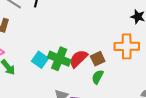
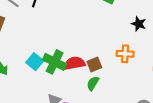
orange cross: (127, 46) -> (125, 54), size x0.7
red semicircle: (78, 59) -> (74, 63), turned 30

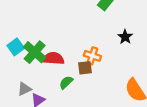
orange cross: (125, 54) -> (92, 56), moved
brown square: (94, 65) -> (85, 68), moved

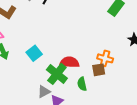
green cross: (35, 52) -> (57, 74), moved
green semicircle: (66, 82) -> (82, 84), turned -56

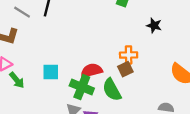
cyan square: (34, 53) -> (51, 72), turned -35
green semicircle: (82, 84) -> (112, 90), size x1.5

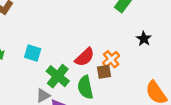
orange cross: (129, 55) -> (111, 59), turned 35
red semicircle: (91, 71) -> (85, 57), moved, turned 135

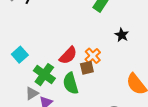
cyan square: (33, 53) -> (20, 55), turned 35

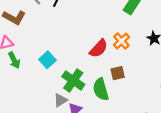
red semicircle: (68, 55) -> (99, 48), moved
orange cross: (93, 56) -> (121, 41), moved

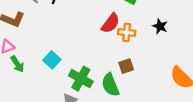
orange cross: (121, 41) -> (127, 32), turned -35
red semicircle: (99, 48) -> (110, 23), moved

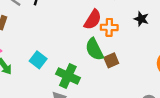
green semicircle: (110, 85) -> (94, 49), moved

